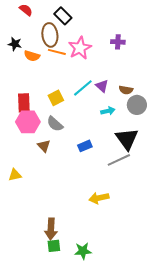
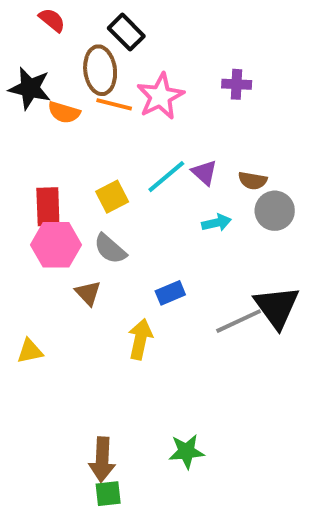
black star: (15, 44) -> (30, 88), size x1.5
black triangle: (127, 139) -> (277, 307), moved
yellow arrow: (99, 198) -> (140, 339), moved, turned 114
green star: (83, 251) -> (186, 451), moved

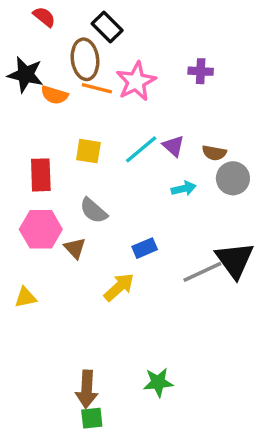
yellow square: (112, 197) -> (88, 151), moved, turned 36
pink hexagon: (56, 245) -> (41, 229), moved
yellow arrow: (140, 339) -> (119, 287), turned 36

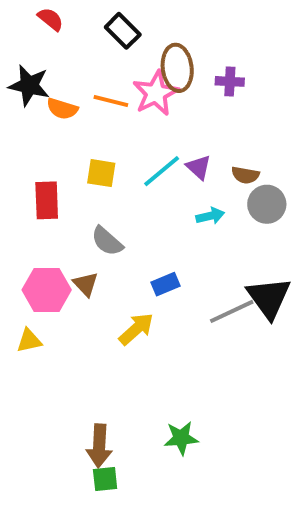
brown ellipse: (85, 59) -> (177, 68), moved
pink hexagon: (41, 229) -> (47, 290), moved

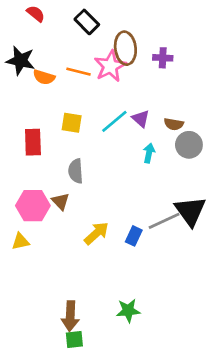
cyan arrow: (210, 216) -> (149, 153), turned -66
gray semicircle: (107, 241) -> (76, 171), turned 45
blue rectangle: (165, 284) -> (134, 236), moved, turned -42

